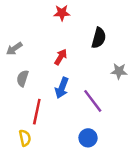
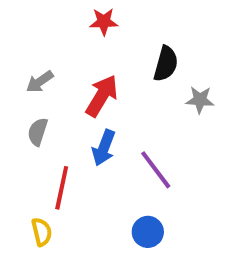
gray arrow: (14, 49) -> (40, 82), moved
red arrow: (61, 57) -> (102, 96), size x1.5
gray star: (119, 71) -> (200, 100), moved

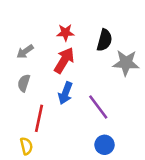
red star: (104, 22) -> (65, 33), moved
gray star: (200, 100) -> (126, 63), size x1.5
blue circle: (148, 232) -> (104, 145), moved

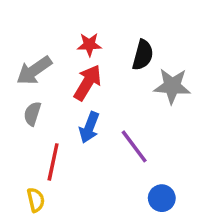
gray arrow: (25, 51) -> (34, 70), size x1.5
blue circle: (104, 145) -> (162, 198), moved

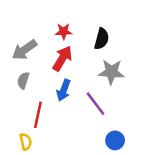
gray star: (172, 86) -> (111, 72), moved

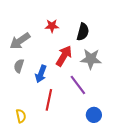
red arrow: (62, 58) -> (64, 56), moved
blue arrow: (64, 90) -> (41, 74), moved
red line: (38, 115) -> (49, 100), moved

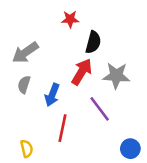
red star: (52, 26) -> (70, 19), moved
black semicircle: (83, 32) -> (93, 42), moved
blue circle: (94, 115) -> (130, 149), moved

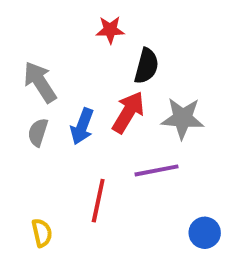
gray arrow: (25, 53) -> (40, 82), turned 92
blue arrow: (52, 95) -> (82, 126), moved
purple line: (100, 109) -> (156, 170), turned -64

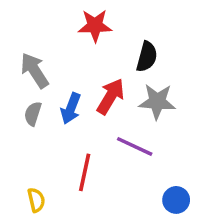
red star: (110, 30) -> (95, 26), size x1.4
black semicircle: (146, 66) -> (147, 57), moved
purple line: (156, 170) -> (135, 146), turned 36

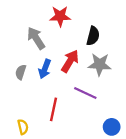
gray arrow: (35, 70) -> (36, 38), moved

